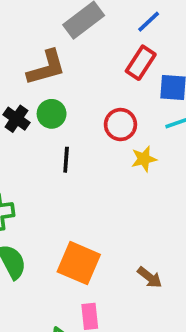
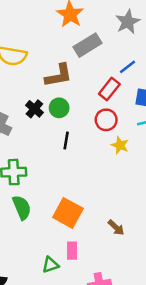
blue line: (149, 22) -> (127, 67), moved
red rectangle: (141, 63) -> (109, 89), moved
yellow star: (144, 159) -> (120, 145), turned 30

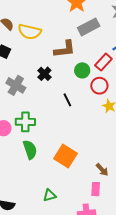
green circle: (59, 108) -> (82, 70), moved
black line: (66, 141) -> (67, 100), turned -40
pink rectangle: (72, 251) -> (96, 189), moved

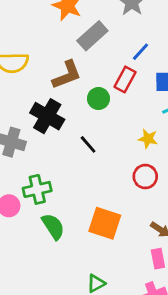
black cross: (44, 74) -> (47, 116), size x1.6
red circle: (99, 86) -> (145, 177), moved

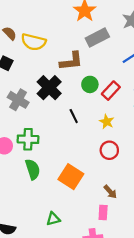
red rectangle: (125, 79) -> (111, 91), moved
yellow star: (148, 139) -> (107, 122), moved

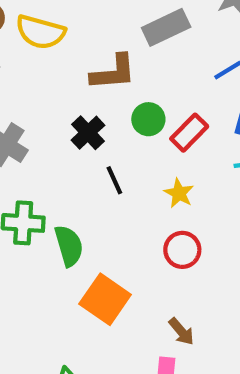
black cross: (49, 88) -> (88, 133), moved, size x0.7
green semicircle: (33, 169) -> (69, 246), moved

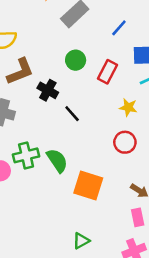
brown L-shape: (113, 72) -> (20, 71), moved
green circle: (148, 119) -> (76, 60), moved
yellow star: (179, 193) -> (128, 107), moved

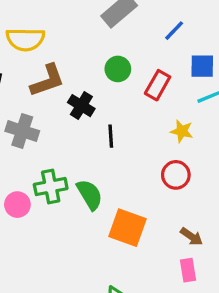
black line: (72, 114) -> (111, 136), turned 36

